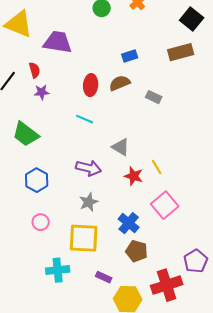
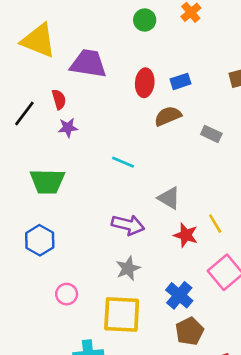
red ellipse: (91, 85) -> (145, 83), moved
green trapezoid: (26, 134) -> (47, 181), turned -36
blue hexagon: (37, 180) -> (40, 240), moved
brown pentagon: (137, 251) -> (190, 331), turned 30

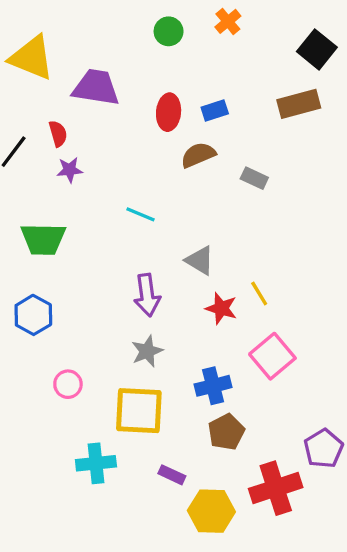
purple arrow: (128, 225) -> (147, 295), turned 68
blue cross: (179, 295) -> (213, 386), turned 36

